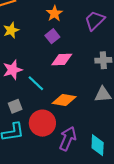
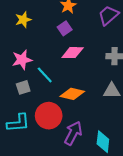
gray square: (15, 106) -> (23, 87), moved

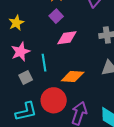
yellow star: (23, 20) -> (16, 23), moved
cyan line: (45, 75) -> (44, 63), turned 42

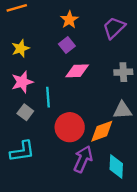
orange diamond: (73, 76) -> (102, 131), moved, turned -30
gray square: (26, 77) -> (25, 112), turned -32
red circle: (54, 100) -> (70, 127), moved

